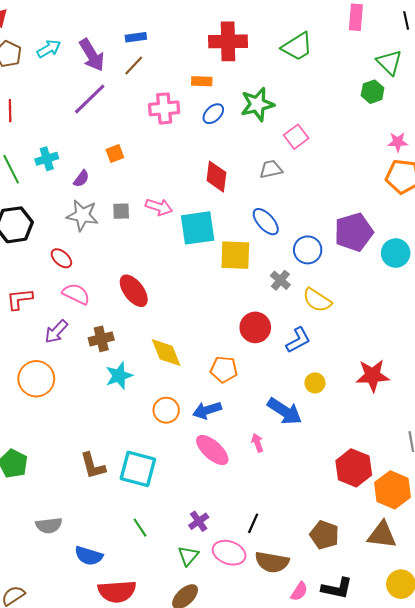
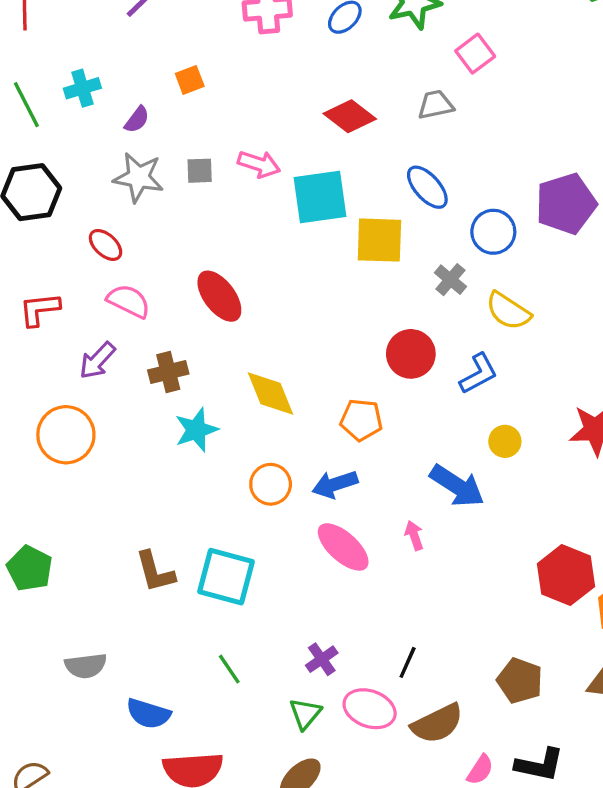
red diamond: (216, 177) -> (350, 116), turned -60
brown semicircle: (272, 562) -> (437, 724), turned -36

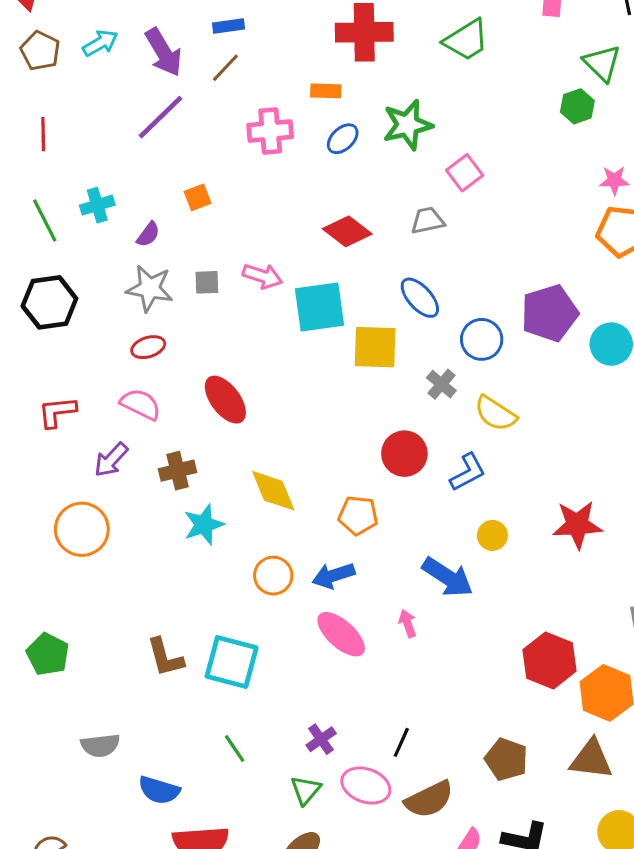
red ellipse: (106, 245) -> (148, 347), moved, turned -60

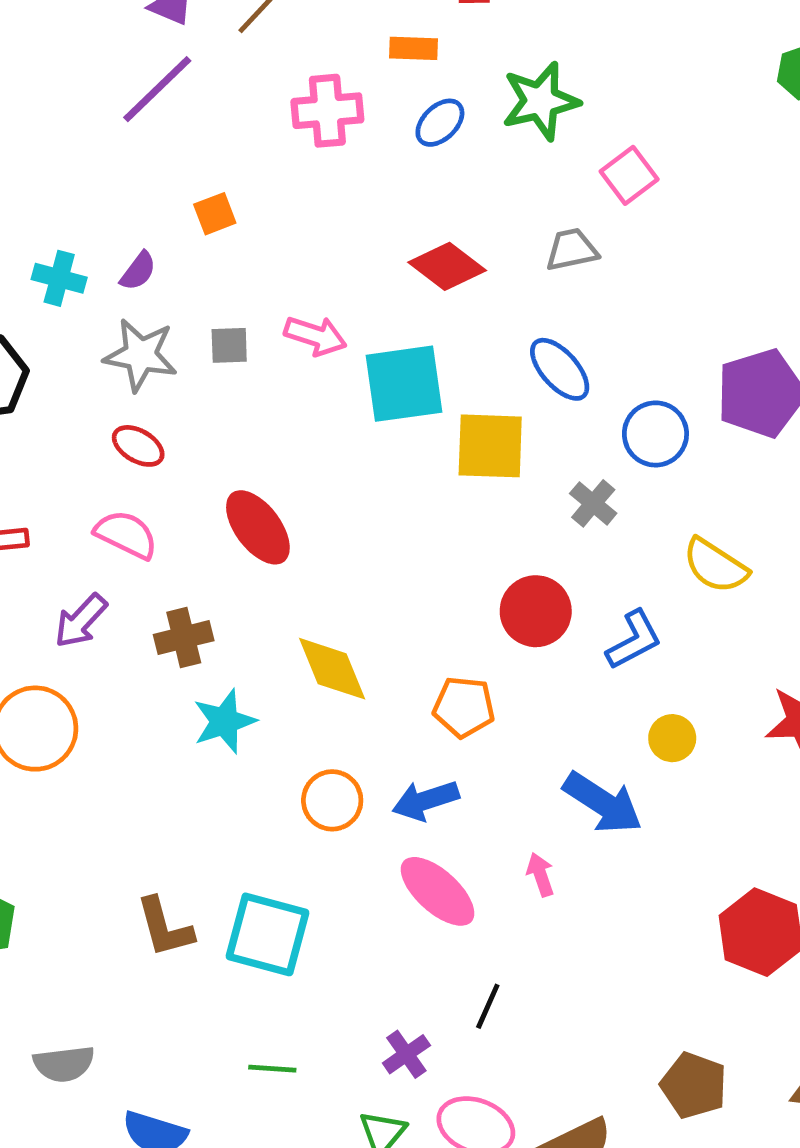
cyan cross: (97, 205) -> (59, 278), moved, turned 32
red ellipse: (148, 347) -> (138, 446), turned 48
yellow semicircle: (496, 413) -> (715, 566), moved
black line: (401, 742) -> (488, 1006), moved
green line: (235, 748) -> (272, 1069), turned -52

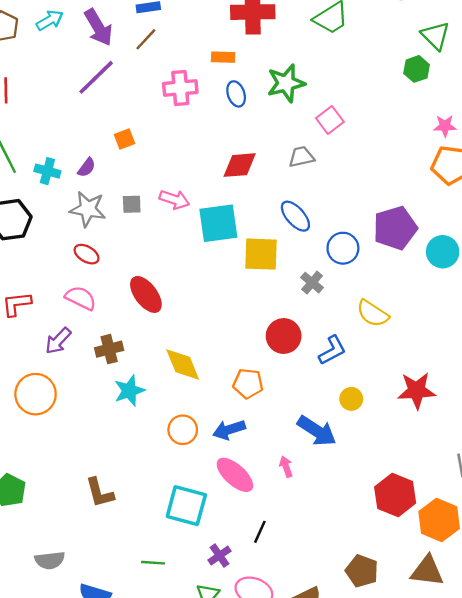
blue ellipse: (440, 123) -> (236, 94), turned -65
red diamond: (447, 266) -> (240, 165), turned -42
cyan square: (267, 934) -> (186, 506), moved

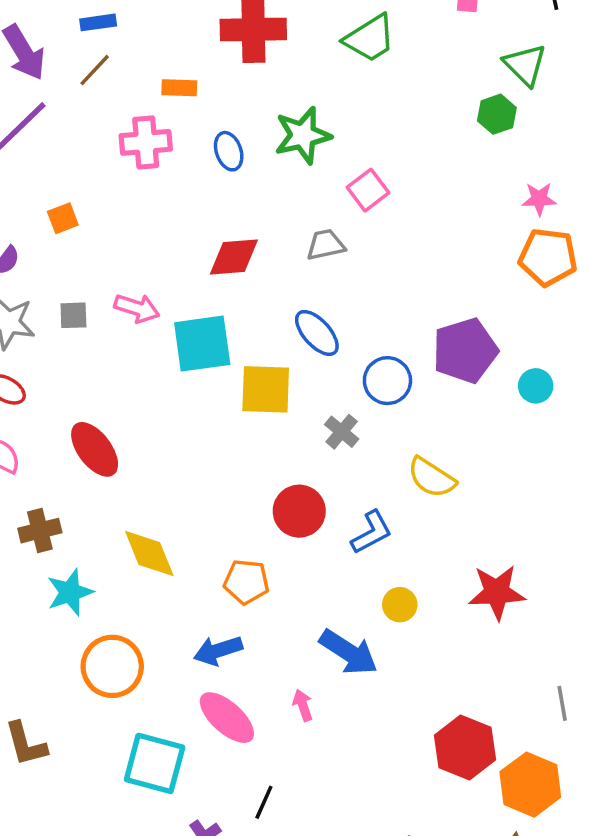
orange rectangle: (223, 57) -> (179, 88), moved
cyan circle: (443, 252) -> (536, 386), size x0.7
orange circle: (183, 430) -> (112, 666), moved, size x1.4

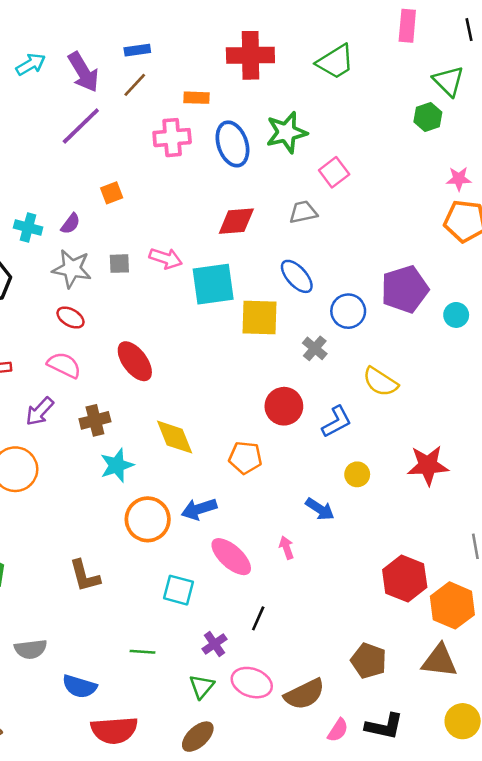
blue ellipse: (229, 151) -> (232, 144), size x1.6
blue arrow: (218, 651) -> (199, 509), moved
blue arrow: (349, 652) -> (320, 509), size x0.7
cyan square: (155, 763) -> (178, 590), size x0.7

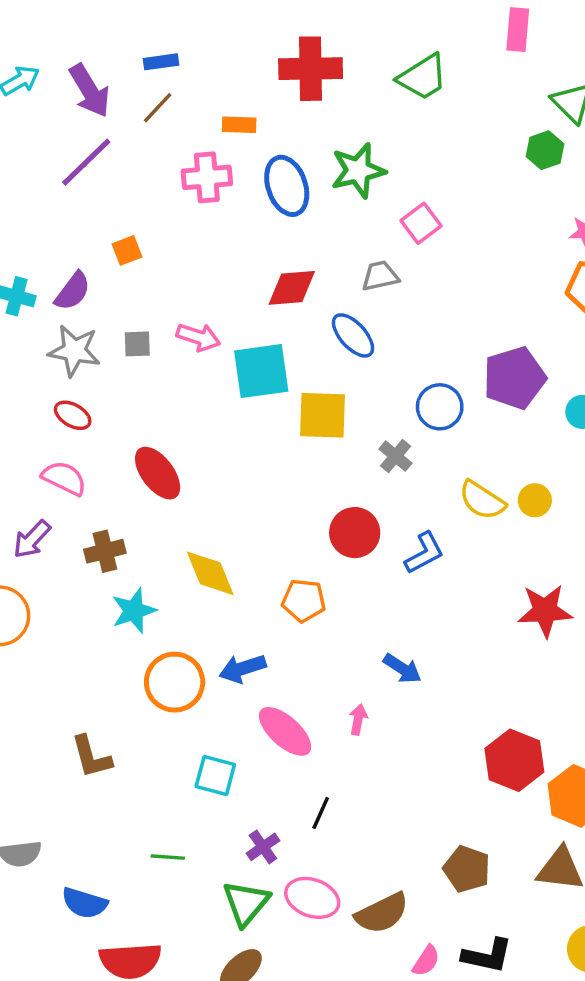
purple semicircle: (71, 224) -> (73, 291), size x1.4
blue ellipse: (297, 276) -> (353, 335), moved
yellow circle: (357, 474) -> (535, 500), moved
pink arrow: (286, 548) -> (358, 719), turned 30
green triangle: (202, 686) -> (246, 903), size x1.4

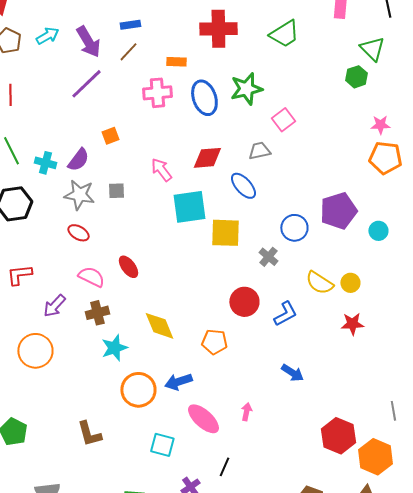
pink arrow: (198, 337) -> (161, 170), moved, turned -145
red ellipse: (158, 473) -> (128, 267), size x0.7
pink semicircle: (64, 478) -> (91, 277), moved
red star: (545, 611) -> (352, 324), moved, size x0.7
blue arrow: (402, 668) -> (292, 373), moved

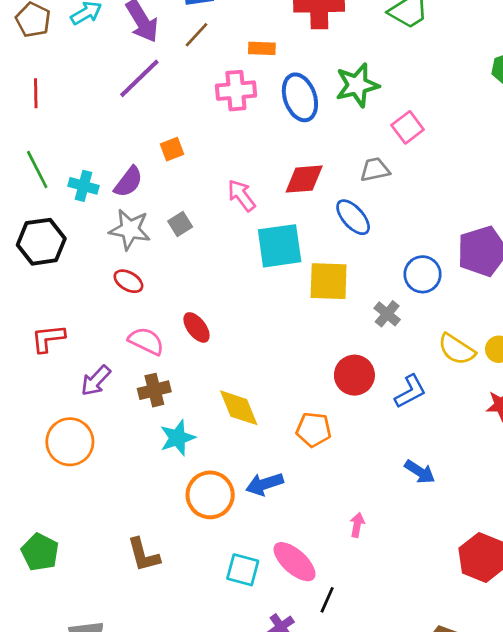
gray square: (116, 191) -> (180, 224), turned -30
pink ellipse: (203, 419) -> (295, 562), moved

